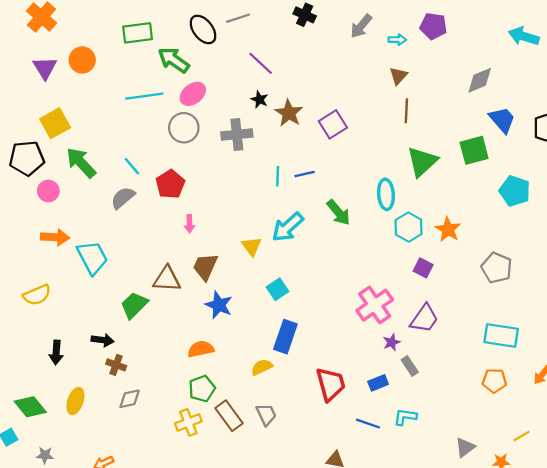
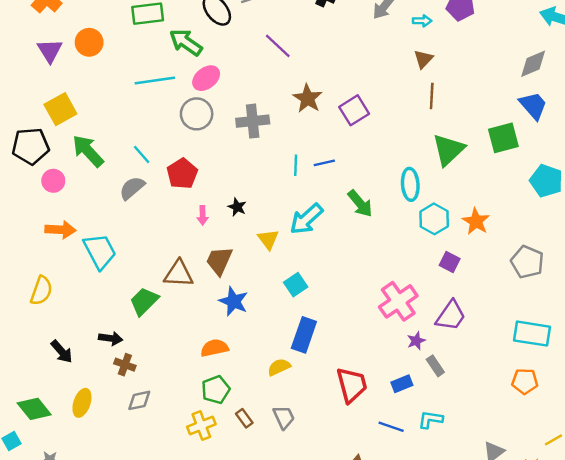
gray diamond: (480, 80) -> (533, 64), moved
black star: (259, 100) -> (237, 207), moved
yellow semicircle: (37, 295) -> (41, 291), turned -48
black arrow: (56, 352) -> (62, 351), turned -45
brown rectangle: (229, 416) -> (244, 418), size x0.6

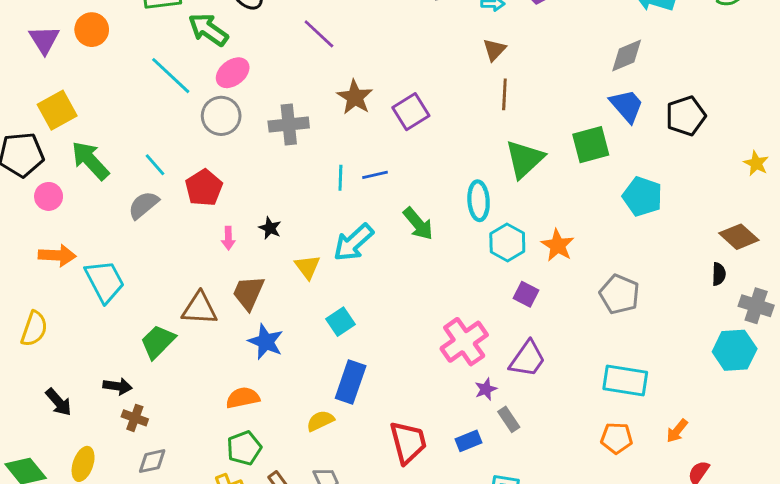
cyan line: (155, 81) -> (171, 76), turned 51

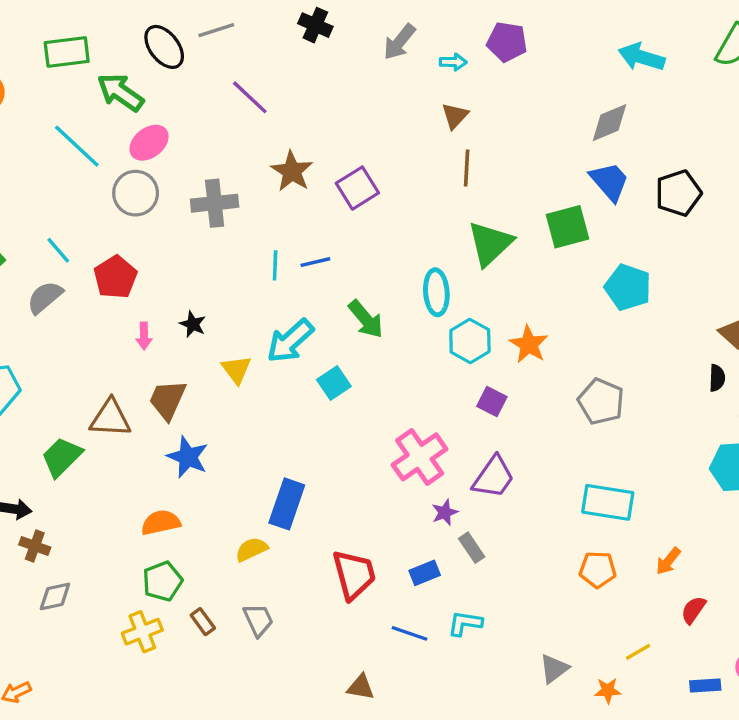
cyan square: (340, 322) -> (334, 383), moved

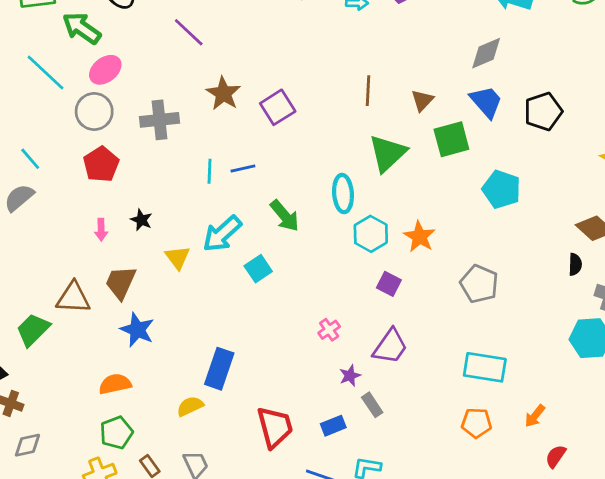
brown triangle: (455, 116) -> (422, 100), moved
red pentagon: (115, 277) -> (101, 164), moved
pink cross: (420, 457) -> (329, 330), size x0.5

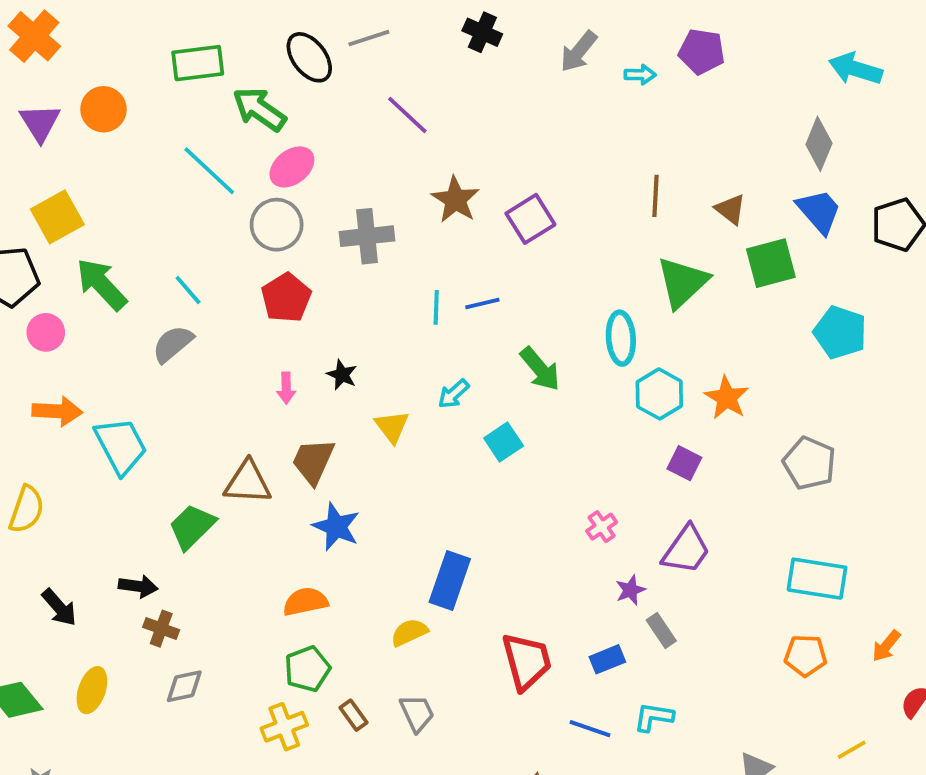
gray diamond: (486, 53) -> (819, 144), turned -45
brown triangle: (422, 100) -> (730, 209), turned -35
cyan arrow: (222, 234) -> (454, 394), size x0.6

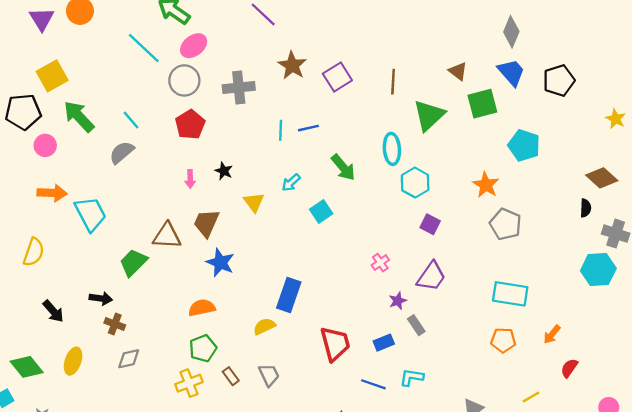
brown line: (655, 196) -> (393, 82), moved
orange star: (727, 398) -> (486, 185), moved

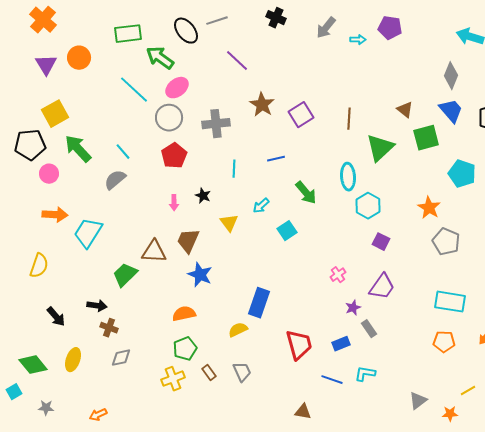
cyan line: (281, 130) -> (234, 169), moved
cyan trapezoid: (90, 214) -> (88, 233), turned -120

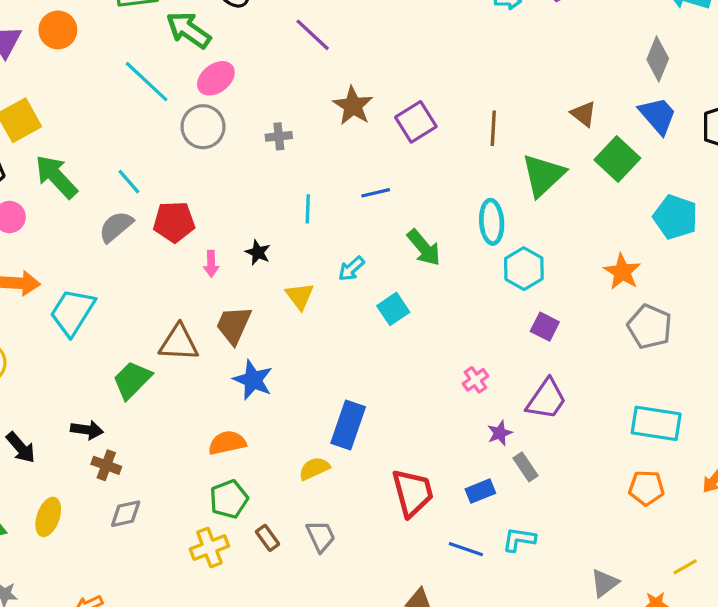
gray cross: (216, 124) -> (279, 136), size x0.6
green square: (426, 138) -> (617, 159), turned -32
red pentagon: (174, 156) -> (174, 222), moved, turned 30

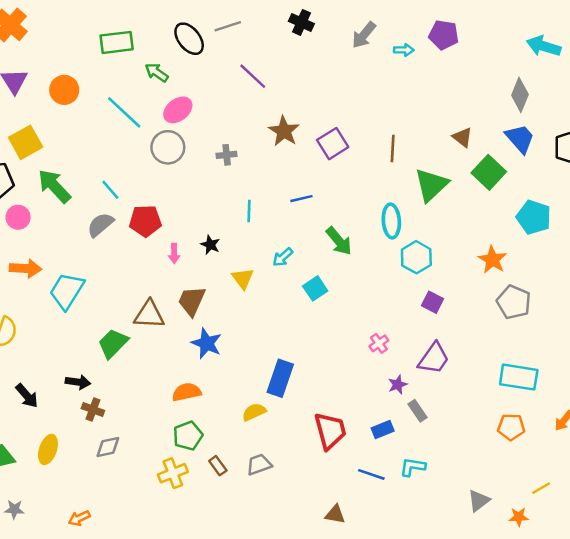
orange circle: (58, 30) -> (64, 90), moved
green arrow: (188, 30) -> (157, 72), size x0.7
gray trapezoid: (321, 536) -> (259, 464), turned -85

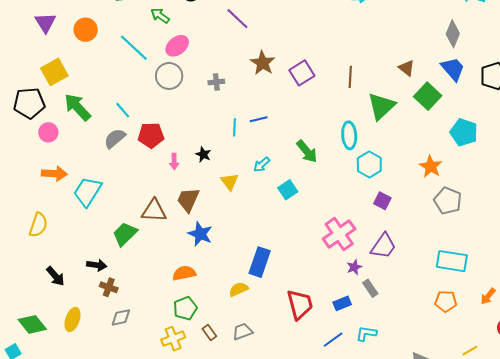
blue line: (301, 199) -> (259, 119), moved
pink cross: (379, 343) -> (339, 234), size x2.0
blue line: (371, 474) -> (333, 340), turned -55

